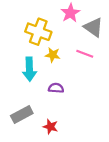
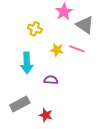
yellow cross: (38, 32) -> (35, 29), size x0.6
yellow star: (53, 55) -> (57, 50), moved

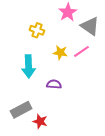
pink line: (77, 49) -> (81, 51), turned -56
red star: (46, 115) -> (40, 121), moved

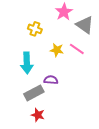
pink line: (81, 51) -> (77, 49), turned 70
gray rectangle: (21, 110) -> (34, 93), moved

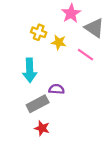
yellow star: (57, 50) -> (59, 42), moved

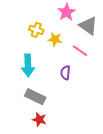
purple semicircle: (57, 89) -> (65, 73), moved, turned -88
gray rectangle: (38, 104) -> (35, 97), turned 54

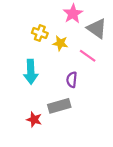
gray rectangle: (35, 97) -> (59, 106), moved, turned -42
red star: (39, 120) -> (34, 119), moved

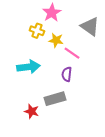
pink star: (73, 14) -> (52, 13), moved
pink line: (88, 56) -> (72, 53), moved
cyan arrow: (31, 72) -> (28, 67), turned -95

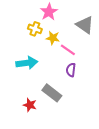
purple semicircle: (67, 74) -> (71, 70), moved
gray rectangle: (55, 99) -> (52, 93), turned 54

